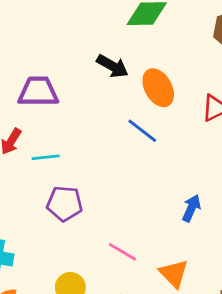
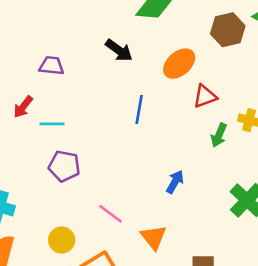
orange ellipse: (158, 88) -> (179, 64), moved, turned 72
purple trapezoid: (38, 92) -> (52, 66), size x0.7
blue line: (142, 131) -> (139, 110), turned 56

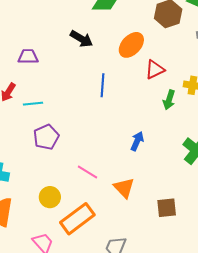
purple pentagon: (64, 166) -> (46, 137), turned -30

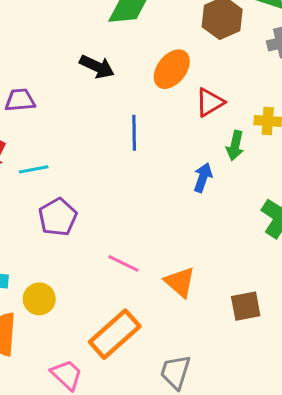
blue arrow: (137, 141) -> (203, 178), moved
yellow circle: (50, 197) -> (39, 299), moved

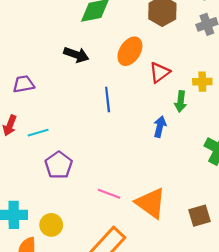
orange triangle: (180, 282) -> (151, 203), size x1.4

